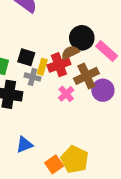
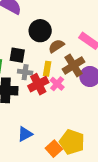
black circle: (82, 38) -> (40, 31), moved
red cross: (59, 65) -> (38, 84), moved
yellow rectangle: (42, 67) -> (47, 69), moved

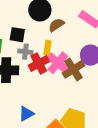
brown cross: (74, 65) -> (73, 69), moved
pink cross: (57, 84) -> (58, 63), size x1.5

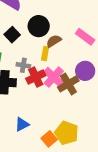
black square: (17, 35) -> (12, 35), moved, turned 35
yellow rectangle: (48, 48) -> (45, 54), moved

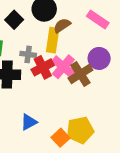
yellow rectangle: (45, 54) -> (53, 40), size x1.5
yellow pentagon: (67, 133) -> (80, 130), turned -30

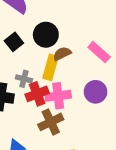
pink cross: (63, 67) -> (58, 96), turned 35
brown cross: (80, 74) -> (51, 122), moved

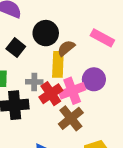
purple circle: (96, 92) -> (94, 79), moved

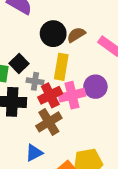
black square: (16, 48) -> (19, 63), moved
brown semicircle: (66, 48) -> (76, 35), moved
brown cross: (71, 118) -> (49, 122), moved

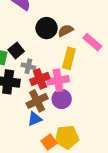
yellow rectangle: (61, 67) -> (69, 58), moved
purple circle: (95, 87) -> (62, 99), moved
blue triangle: (34, 153) -> (35, 119), moved

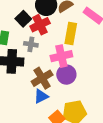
black square: (16, 50) -> (23, 19), moved
red cross: (40, 79) -> (40, 25), moved

